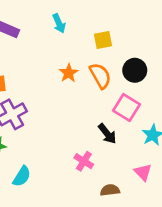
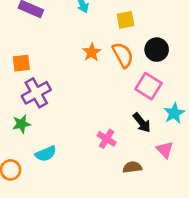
black arrow: (107, 134) -> (142, 123), moved
cyan semicircle: (22, 176) -> (46, 154), turned 35

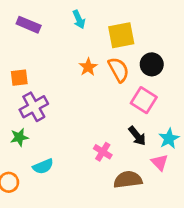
yellow square: (126, 20) -> (121, 35), size x1.5
cyan star: (174, 113) -> (169, 139), moved
brown semicircle: (132, 167) -> (128, 180), size x1.5

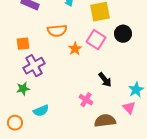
orange star: (88, 67) -> (75, 49), moved
orange semicircle: (119, 70) -> (57, 31), moved, turned 114
pink square: (144, 100) -> (96, 40), moved
black arrow: (137, 136) -> (105, 80), moved

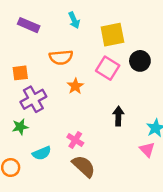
orange star: (75, 49) -> (75, 86), moved
black arrow: (105, 80) -> (118, 116), turned -140
pink cross: (86, 100) -> (75, 140), moved
brown semicircle: (105, 121) -> (84, 166), moved, turned 50

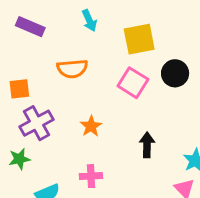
orange star: (75, 86) -> (91, 126), moved
pink cross: (75, 140) -> (91, 176), turned -35

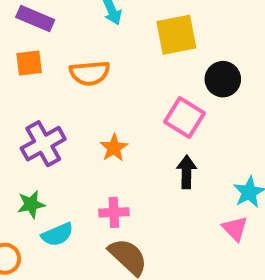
pink square: (133, 83) -> (184, 117), moved
orange square: (19, 89) -> (29, 63), moved
green star: (19, 159) -> (31, 204), moved

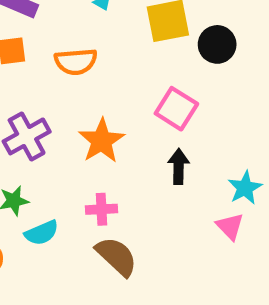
black circle: (223, 79) -> (217, 44), moved
orange star: (114, 148) -> (102, 141), size x1.5

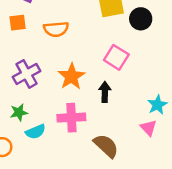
black arrow: (179, 166) -> (105, 92), moved
pink cross: (102, 209) -> (71, 118), size x1.5
brown semicircle: (116, 256) -> (106, 146), moved

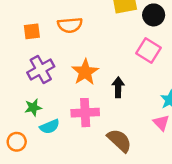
orange square: (18, 23) -> (32, 31), moved
pink square: (116, 57) -> (149, 50), moved

